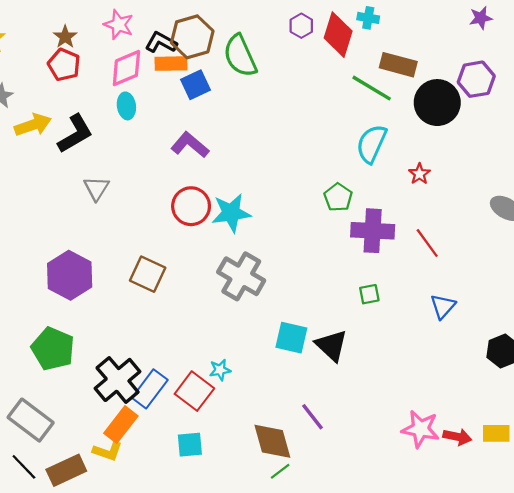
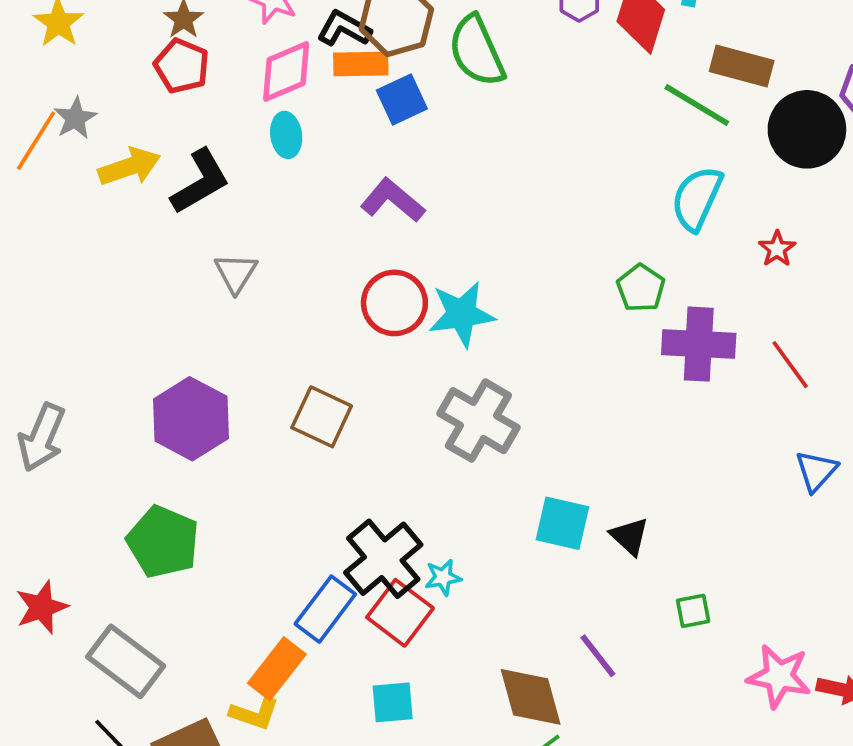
green square: (369, 294) -> (693, 611), moved
black triangle: (331, 345) -> (630, 536), size x0.7
black cross: (118, 380) -> (383, 559), moved

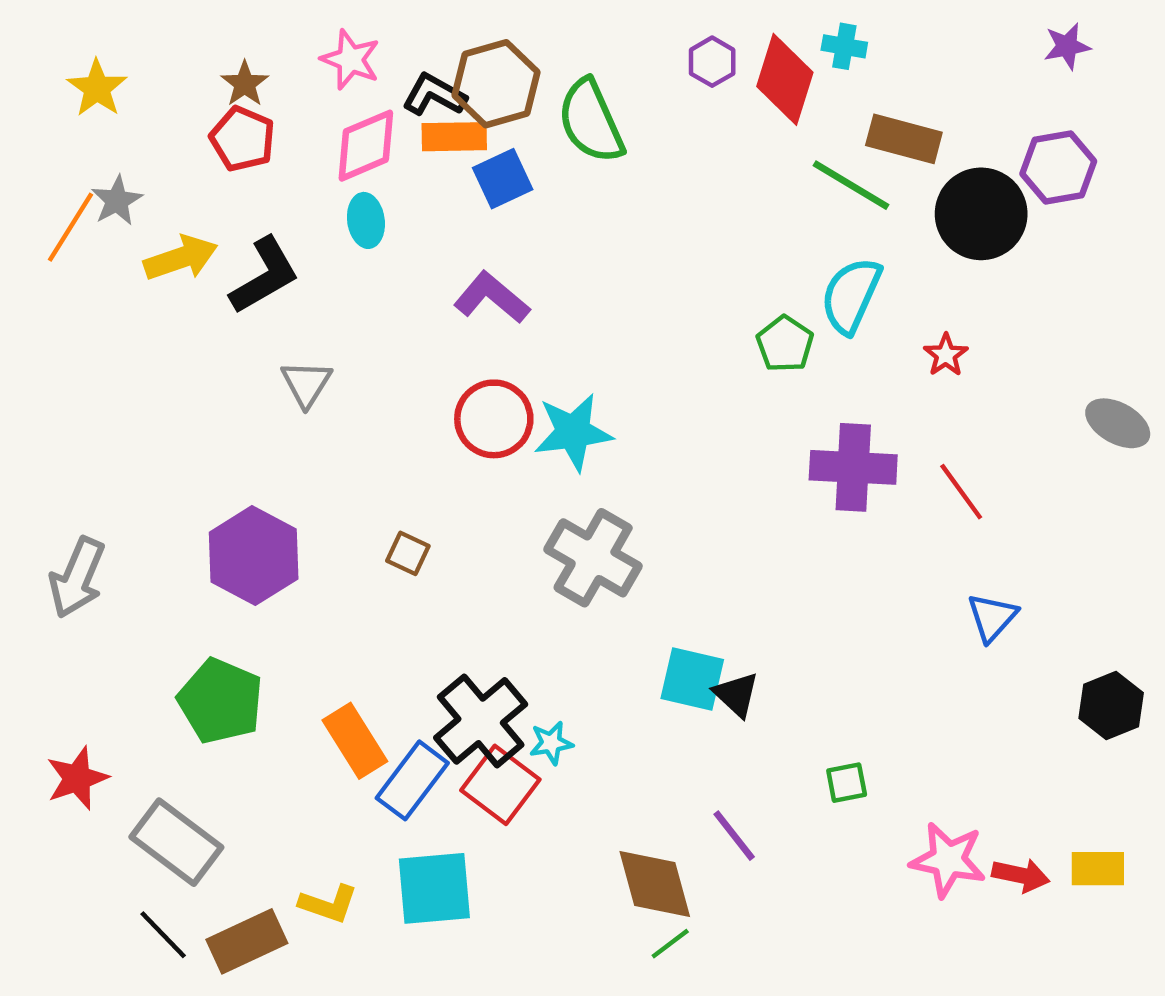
green pentagon: (641, 288) -> (785, 344), moved
brown square: (322, 417) -> (408, 553), size x0.6
black triangle: (630, 536) -> (736, 694), moved
orange rectangle: (277, 669) -> (355, 741), moved, turned -70
cyan square: (393, 702) -> (434, 888), moved, size x1.5

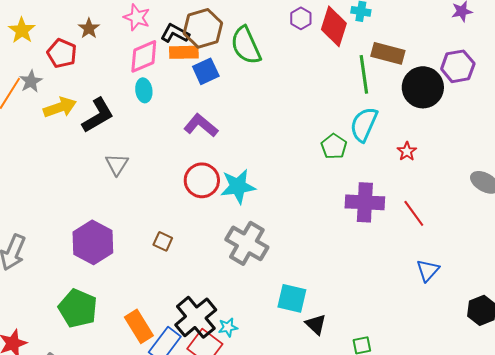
red pentagon: (243, 139) -> (62, 53), moved
green line: (851, 185) -> (364, 74), turned 51
black triangle: (736, 694) -> (316, 324), moved

